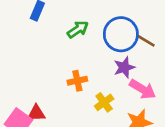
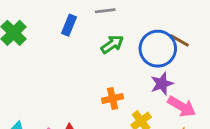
brown line: (146, 41) -> (180, 41), moved

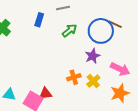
purple star: (162, 84) -> (93, 56), moved
orange cross: (113, 98) -> (74, 77), moved

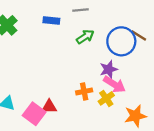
blue rectangle: (39, 20) -> (51, 20), turned 72
pink arrow: (120, 69) -> (114, 84), moved

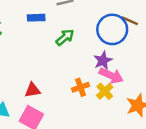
green arrow: (85, 37) -> (65, 37), moved
red triangle: (49, 107) -> (33, 90), moved

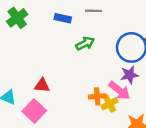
purple star: (103, 61) -> (130, 75), moved
orange cross: (81, 87) -> (97, 96), moved

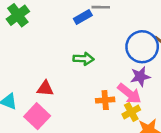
blue rectangle: (63, 18) -> (83, 17), moved, turned -42
green arrow: (85, 43) -> (84, 59), moved, turned 30
yellow cross: (110, 104) -> (131, 112), moved

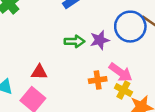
purple star: (140, 76) -> (100, 40), moved
yellow cross: (131, 112) -> (123, 90), turned -30

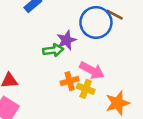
green arrow: (75, 41) -> (53, 50), moved
yellow cross: (123, 90) -> (86, 89), moved

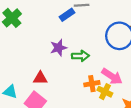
purple star: (66, 40) -> (59, 48), moved

